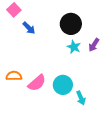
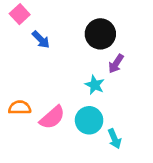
purple arrow: (94, 45) -> (116, 64), moved
cyan star: (74, 47) -> (95, 85), moved

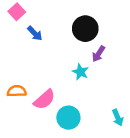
cyan circle: (89, 120) -> (68, 118), moved
cyan arrow: (115, 139) -> (118, 118), moved

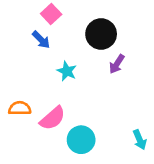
pink square: (17, 12) -> (51, 14), moved
cyan star: (80, 72) -> (67, 71), moved

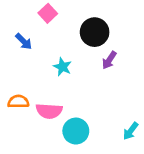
blue arrow: (41, 40) -> (24, 41), moved
pink semicircle: (53, 118) -> (49, 111), turned 45
cyan arrow: (140, 140) -> (131, 131), turned 60

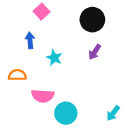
black circle: (95, 32) -> (92, 20), moved
blue arrow: (24, 41) -> (30, 40), moved, turned -140
orange semicircle: (18, 102) -> (17, 75), moved

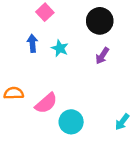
cyan star: (54, 58) -> (60, 48), moved
orange semicircle: (17, 75) -> (14, 93), moved
pink semicircle: (43, 96) -> (46, 103), turned -45

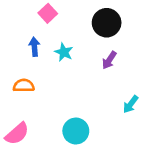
orange semicircle: (14, 93) -> (24, 86), moved
pink semicircle: (46, 103) -> (17, 134), moved
cyan arrow: (122, 122) -> (131, 104), moved

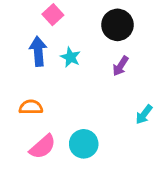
blue arrow: (34, 47) -> (38, 51), size x1.4
orange semicircle: (24, 86) -> (31, 107), moved
pink semicircle: (17, 134) -> (43, 147), moved

